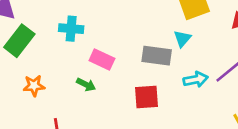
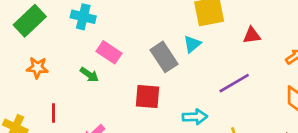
gray rectangle: (157, 56) -> (164, 57), turned 40
cyan arrow: (196, 79) -> (195, 117), moved

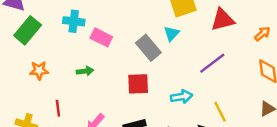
red triangle: (252, 35) -> (223, 20), size x1.5
pink rectangle: (109, 52) -> (101, 37), moved
green arrow: (89, 75) -> (85, 71), turned -35

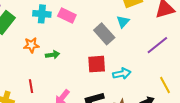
pink rectangle: (101, 37) -> (67, 15), moved
orange star: (39, 70) -> (31, 45), moved
cyan arrow: (182, 97) -> (122, 74), moved

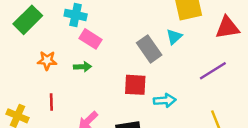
pink rectangle: (67, 15) -> (90, 39), moved
orange star: (31, 45) -> (47, 60), moved

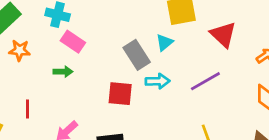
red triangle: (227, 27) -> (223, 34), turned 50
orange star: (47, 60) -> (20, 50), moved
cyan arrow: (165, 100) -> (158, 81), moved

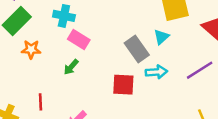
green arrow: (63, 72) -> (71, 67), turned 133

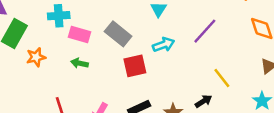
gray rectangle: (137, 49) -> (118, 34), moved
green arrow: (71, 67) -> (80, 63), turned 77

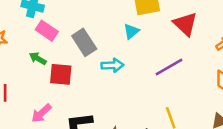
cyan arrow: (164, 45) -> (113, 65), moved
red square: (135, 66) -> (61, 74), moved

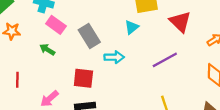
red square: (61, 74) -> (83, 78), moved

